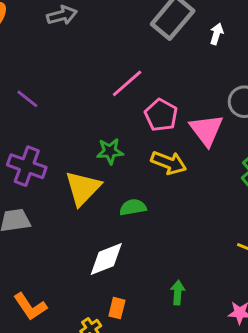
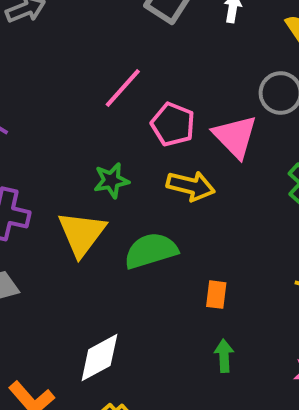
green semicircle: (133, 207) -> (151, 251), size x1.5
white diamond: (106, 259) -> (99, 358), moved
orange rectangle: (117, 308) -> (216, 295), moved

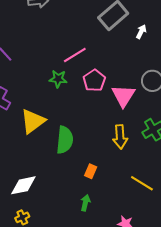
green star: (111, 181) -> (58, 79), moved
yellow arrow: (191, 186) -> (120, 137), moved, turned 55
green semicircle: (151, 251) -> (65, 140), turned 96

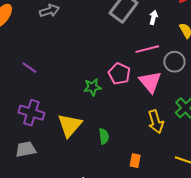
pink line: (75, 55) -> (147, 49), moved, turned 30
green star: (58, 79) -> (92, 87), moved
green semicircle: (65, 140) -> (104, 136), size x0.6

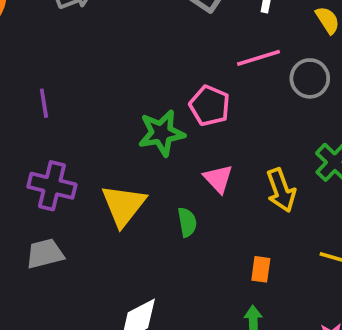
purple line: (29, 68) -> (44, 103), turned 49
pink triangle: (150, 82) -> (218, 179), moved, size x0.7
green star: (92, 87) -> (161, 133), size x1.4
orange rectangle: (135, 161) -> (261, 269), moved

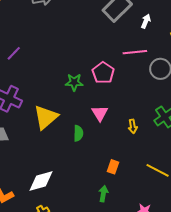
purple line: (44, 103) -> (14, 53), turned 42
green star: (161, 133) -> (74, 82), size x0.7
yellow arrow: (281, 190) -> (133, 126), size x0.6

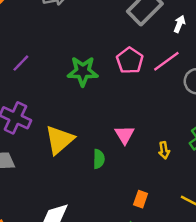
pink line: (135, 52) -> (166, 61), turned -30
pink pentagon: (103, 73) -> (130, 60), moved
green star: (74, 82) -> (83, 71), moved, size x1.4

